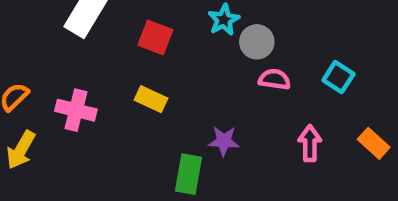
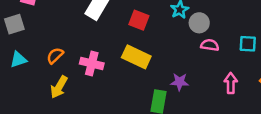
cyan square: (338, 77) -> (248, 44), turned -30
yellow rectangle: (151, 99) -> (136, 57), size x1.5

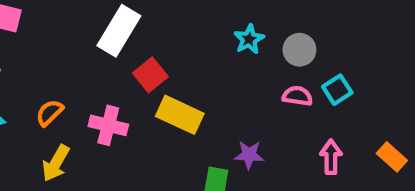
red square: (139, 20) -> (150, 75), moved, turned 30
gray circle: (199, 23) -> (299, 50), moved
cyan square: (248, 44) -> (337, 90), moved, turned -36

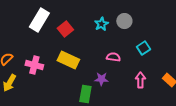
gray circle: (299, 50) -> (124, 21), moved
red square: (150, 75) -> (65, 29), moved
pink semicircle: (297, 96) -> (113, 57), moved

